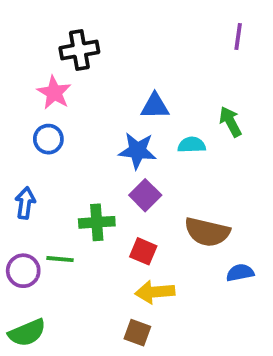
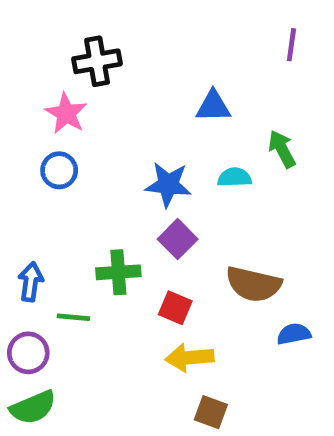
blue triangle: (155, 106) -> (213, 106), moved
blue arrow: (25, 203) -> (31, 282), moved
purple circle: (23, 271) -> (28, 353), moved
brown square: (137, 333) -> (211, 412), moved

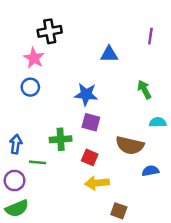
purple line: (291, 45) -> (150, 36), moved
green arrow: (282, 149) -> (144, 90), moved
cyan semicircle: (235, 177) -> (158, 122), moved
purple square: (178, 239) -> (91, 122), turned -30
brown square: (211, 412) -> (119, 211), moved

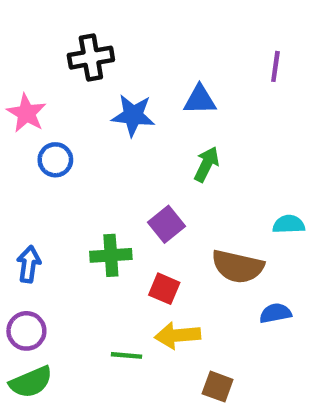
pink star: (34, 58) -> (26, 113), moved
green arrow: (144, 90) -> (206, 164), moved, turned 54
blue star: (86, 94) -> (133, 115), moved
purple square: (91, 122) -> (166, 224), turned 36
green line: (38, 162) -> (126, 355), moved

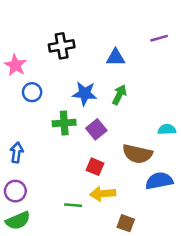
black cross: (91, 58) -> (62, 46), moved
purple line: (275, 66) -> (159, 38), turned 66
blue star: (133, 115) -> (85, 93), moved
green cross: (111, 255) -> (64, 123), moved
blue semicircle: (275, 313) -> (159, 181), size x1.5

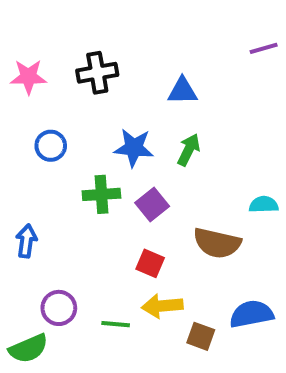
purple line: (159, 38) -> (264, 48), moved
pink star: (15, 65) -> (28, 77), moved, turned -30
blue semicircle: (159, 181) -> (251, 314), moved
purple circle: (15, 191) -> (59, 308), moved
brown square: (126, 223) -> (201, 336), moved

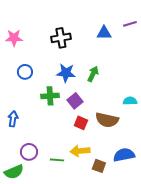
black cross: (97, 73) -> (61, 38), moved
blue triangle: (183, 91) -> (104, 33), moved
red square: (150, 263) -> (81, 123), moved

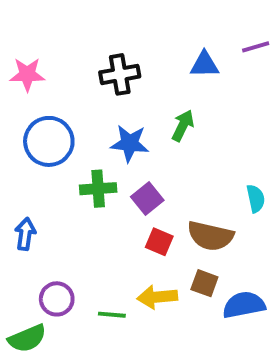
blue circle: (25, 72) -> (49, 141), size x1.6
green arrow: (93, 74) -> (183, 126), moved
cyan semicircle: (130, 101) -> (256, 199), turned 80
brown square: (99, 166) -> (204, 283), moved

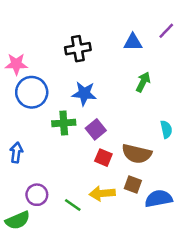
purple line: (256, 47) -> (166, 31), turned -30
pink star: (27, 74) -> (16, 64), moved
green arrow: (183, 126) -> (143, 82), moved
green line: (112, 315) -> (73, 205), turned 30

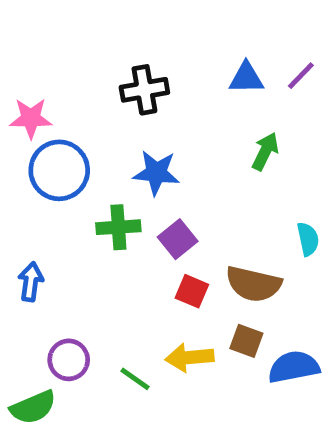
purple line: (166, 31) -> (301, 76), moved

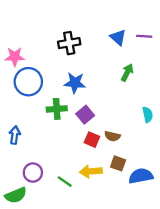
purple line: (301, 76) -> (144, 36), turned 49
blue triangle: (246, 78) -> (118, 37), turned 42
brown semicircle: (253, 284) -> (112, 136), moved, size x0.6

